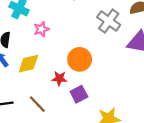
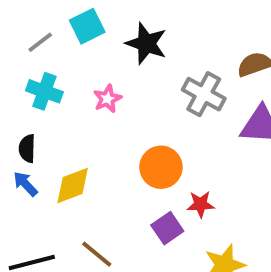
pink star: (41, 29) -> (107, 99), moved
red star: (59, 78) -> (201, 204), moved

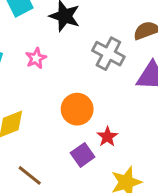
red star: (201, 204) -> (107, 137), turned -30

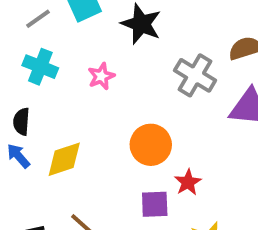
purple square: (83, 155) -> (155, 204), turned 30

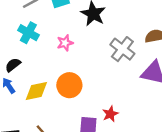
black semicircle: (21, 122) -> (13, 65), turned 42
orange circle: (151, 145) -> (69, 85), moved

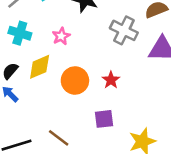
yellow diamond: (36, 91) -> (40, 67), moved
red star: (110, 114) -> (111, 80), moved

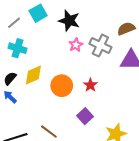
pink star: (61, 36) -> (76, 45), moved
purple square: (104, 119) -> (85, 116), turned -35

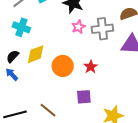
gray cross: (100, 46) -> (102, 29), turned -35
purple square: (85, 116) -> (84, 97), turned 35

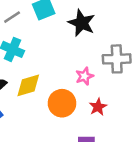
pink star: (78, 27) -> (84, 76), moved

